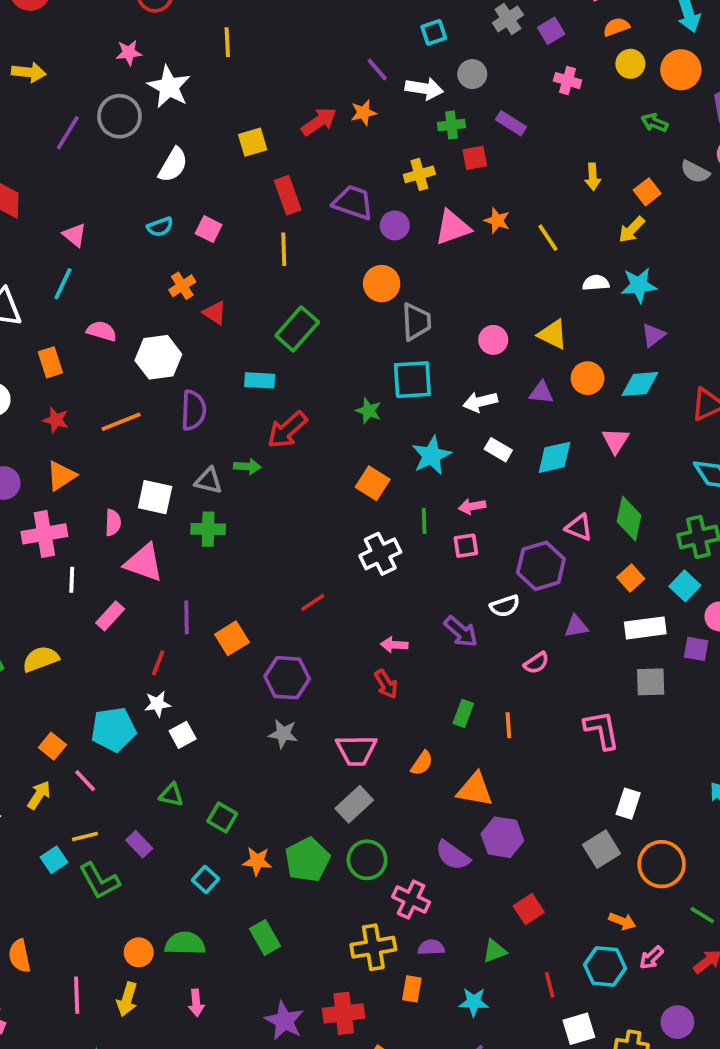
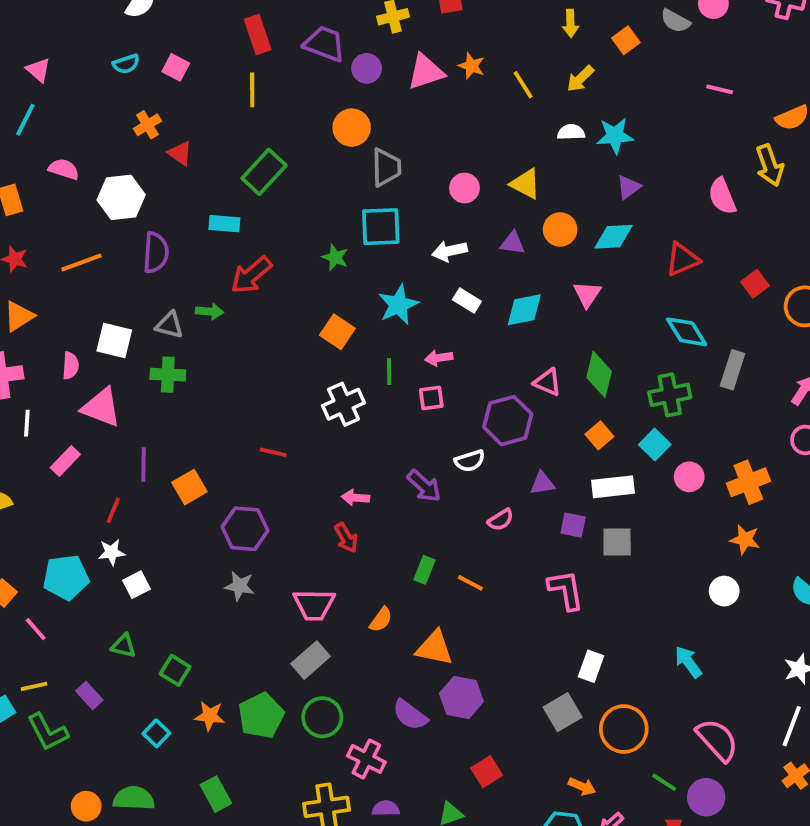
yellow arrow: (632, 230) -> (580, 79), moved
red line: (313, 602) -> (273, 452), turned 45
purple square: (696, 649) -> (573, 525), moved
orange line: (508, 725) -> (470, 583), turned -60

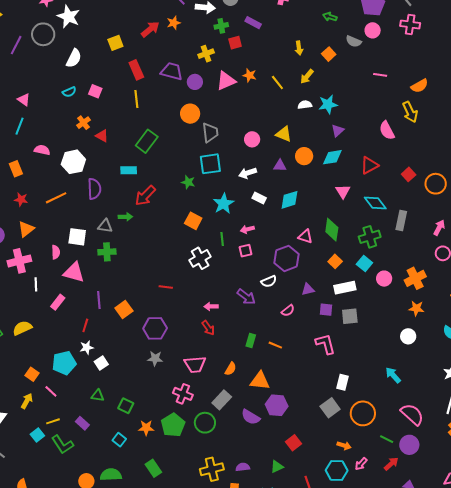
pink triangle: (587, 294) -> (343, 191), moved
gray rectangle: (311, 660) -> (222, 400), moved
pink cross: (366, 759) -> (183, 394), moved

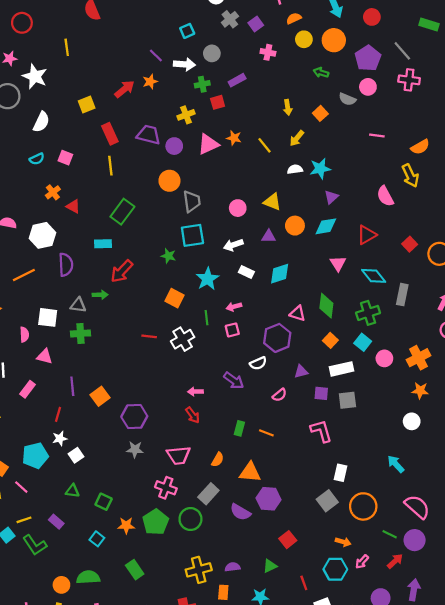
purple rectangle: (253, 23) -> (237, 80), turned -56
pink triangle: (74, 272) -> (45, 356), size x0.7
red line: (166, 287) -> (149, 336), moved

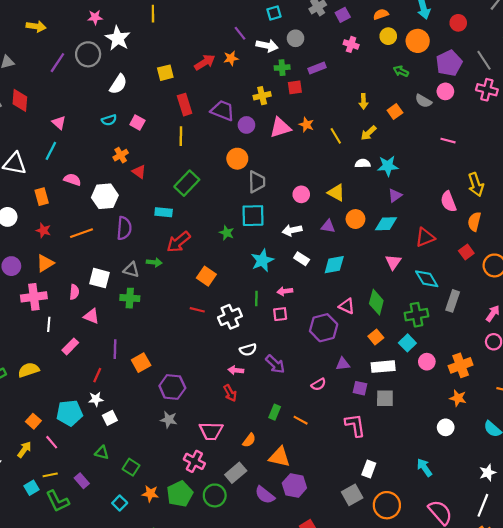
orange semicircle: (420, 147) -> (474, 222), moved, turned 126
orange square: (174, 298) -> (206, 276), moved
white semicircle: (258, 363) -> (248, 350), moved

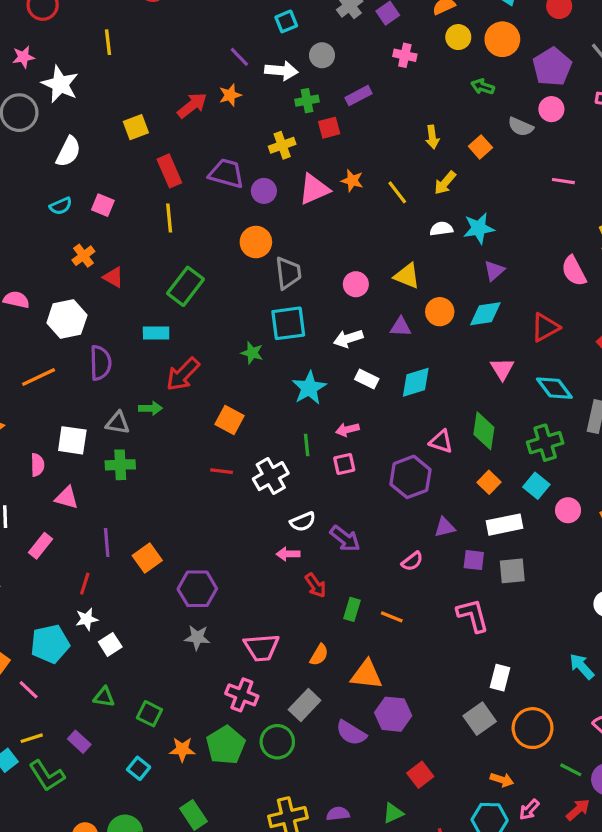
red arrow: (230, 393) -> (316, 585), moved

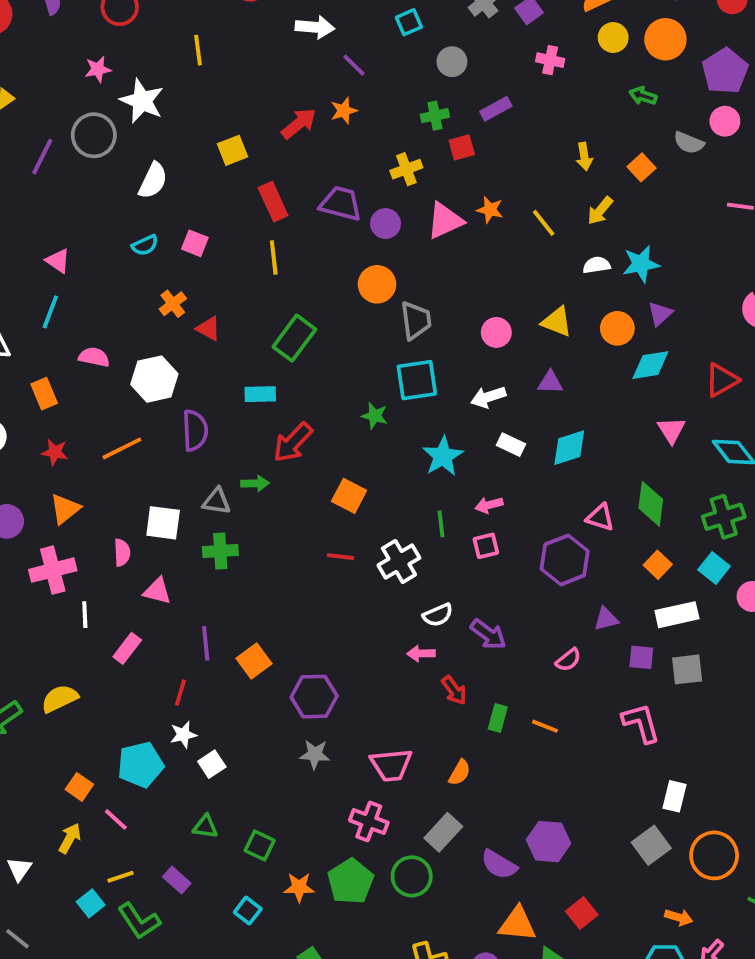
white arrow: (281, 71) -> (315, 27), moved
orange circle: (440, 312) -> (617, 328), moved
orange triangle: (367, 675) -> (517, 924), moved

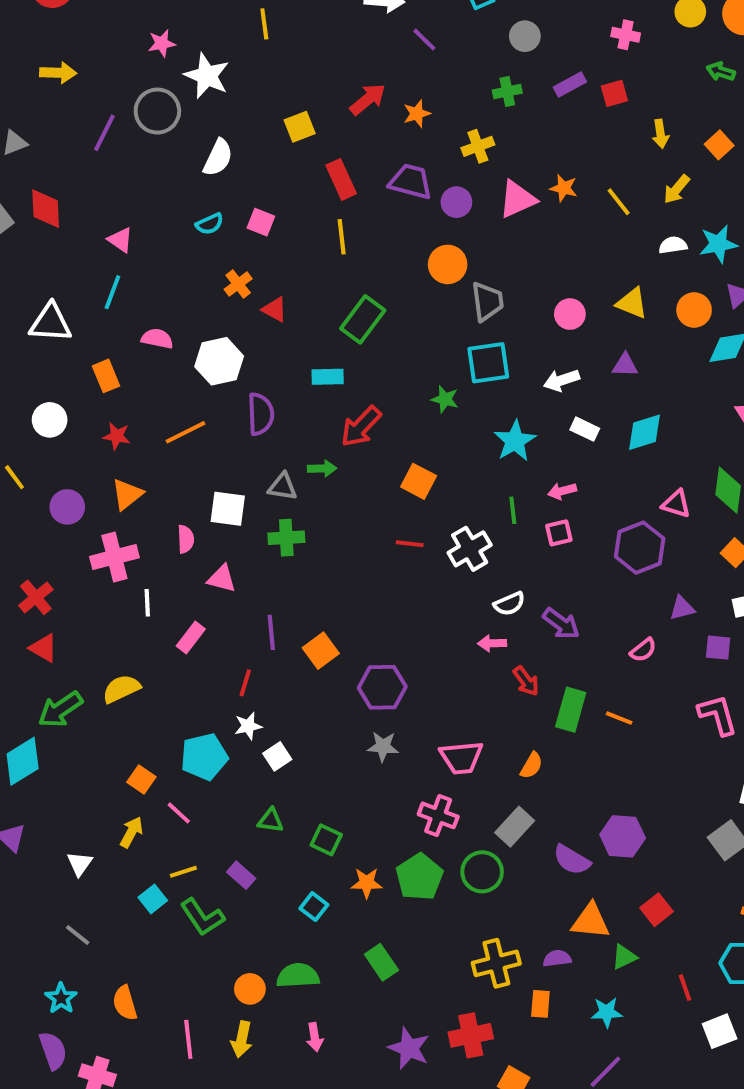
orange star: (344, 111) -> (417, 114), moved
red square: (462, 147) -> (614, 93), moved
green rectangle: (498, 718) -> (571, 710), size x1.5

